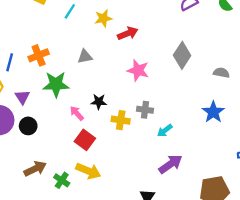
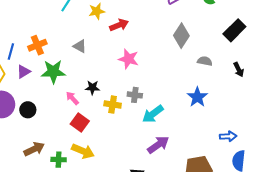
gray diamond: (182, 55) -> (181, 36), moved
gray triangle: (85, 57) -> (80, 46), turned 40
purple triangle: (22, 97) -> (24, 72), moved, turned 32
cyan arrow: (165, 131) -> (153, 114), size x1.5
green cross: (62, 180) -> (59, 160), turned -32

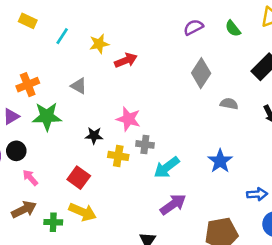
pink star: (128, 59) -> (128, 119), moved
blue star: (197, 97) -> (220, 161), moved
pink arrow: (72, 98) -> (30, 178), moved
black circle: (28, 110) -> (16, 151), moved

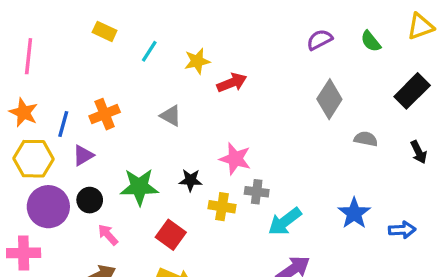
green star: (47, 116) -> (139, 187), moved
blue arrow: (257, 194) -> (402, 230), moved

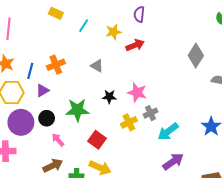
purple semicircle: (319, 40) -> (139, 14), moved, turned -56
black star: (191, 180) -> (109, 97), moved
gray cross: (257, 192) -> (151, 113), turned -32
yellow cross: (222, 207) -> (129, 122), turned -35

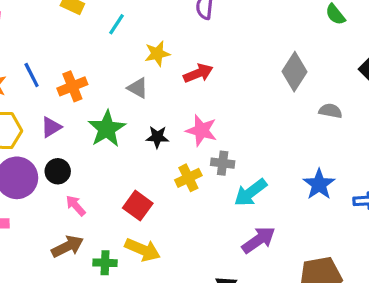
yellow star: (113, 32) -> (157, 54), moved
red arrow: (135, 45) -> (198, 73), moved
blue line: (30, 71) -> (32, 75), moved, turned -42
green star: (77, 110) -> (107, 129), moved, turned -30
gray cross: (151, 113) -> (223, 163), turned 32

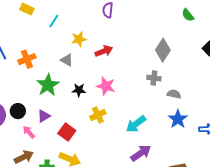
gray semicircle: (330, 111) -> (174, 94), moved
purple triangle: (51, 127) -> (44, 116), moved
gray cross: (223, 163) -> (154, 78), moved

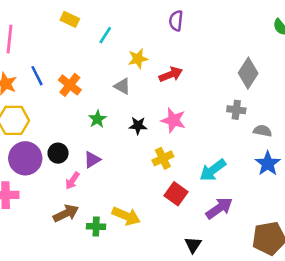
orange cross: (27, 59) -> (70, 85), turned -30
green star: (48, 85) -> (97, 119), size x0.6
pink arrow: (29, 132) -> (72, 181), turned -104
red square: (67, 132) -> (176, 194), moved

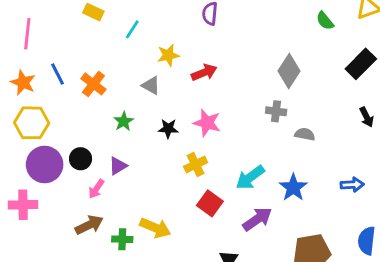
blue star: (268, 164) -> (293, 188), moved

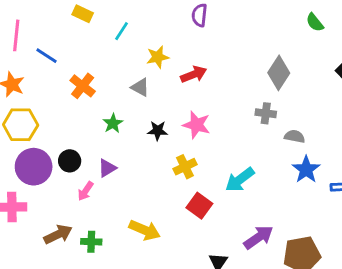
blue line: (58, 74) -> (47, 56), moved, turned -30
blue star: (293, 188) -> (306, 170), moved
purple arrow: (257, 219) -> (259, 237), moved
brown arrow: (89, 225) -> (58, 234), moved
green cross: (122, 239) -> (91, 242), moved

